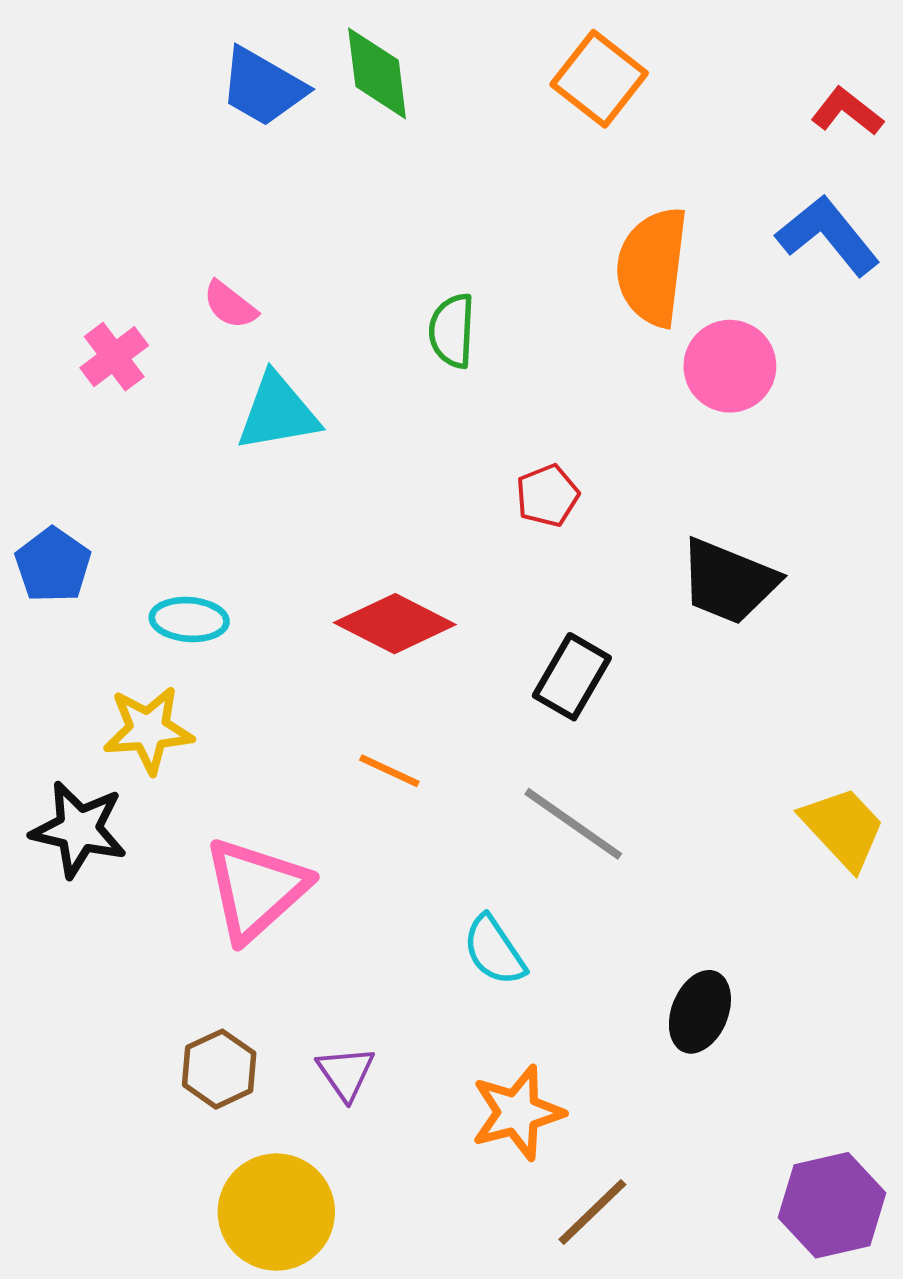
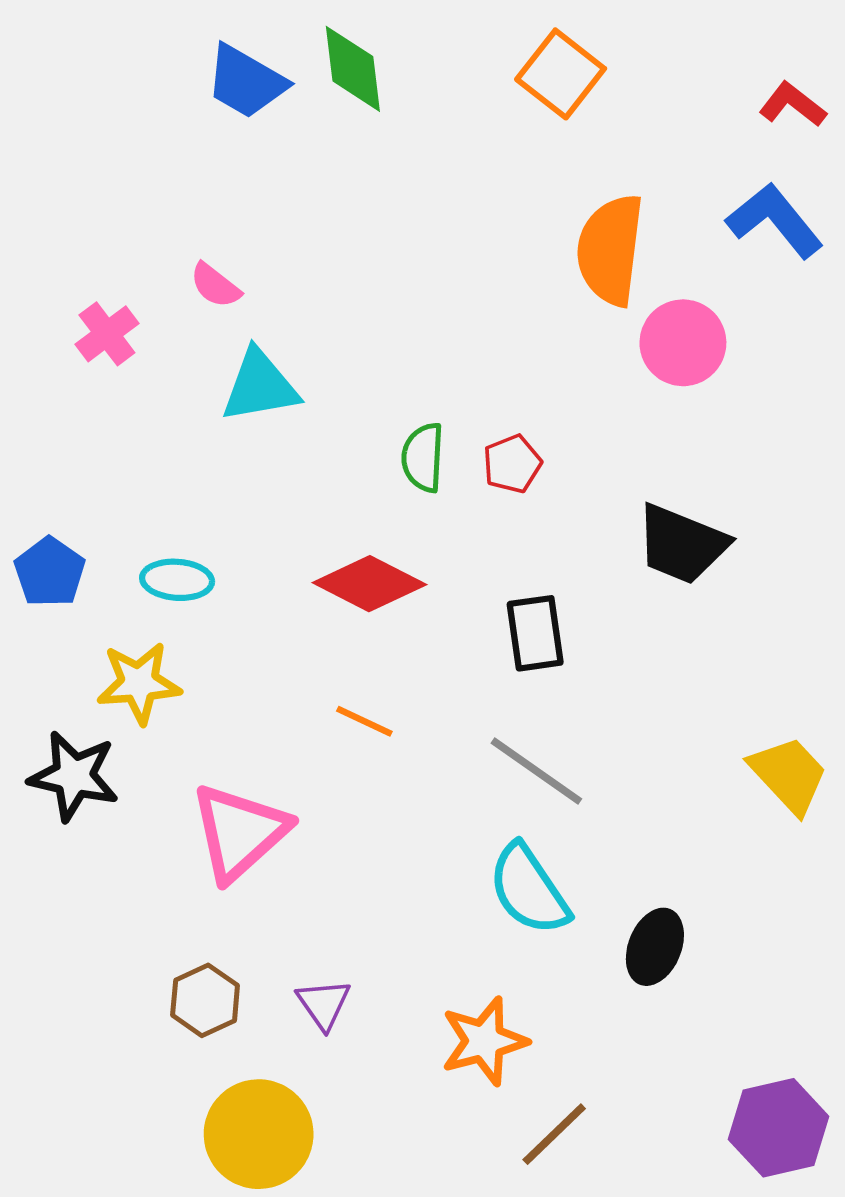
green semicircle: (452, 331) -> (423, 457), moved
blue pentagon: (53, 565) -> (50, 572), moved
black rectangle: (572, 677) -> (535, 633), turned -38
cyan semicircle: (494, 951) -> (529, 889), moved, size x1.4

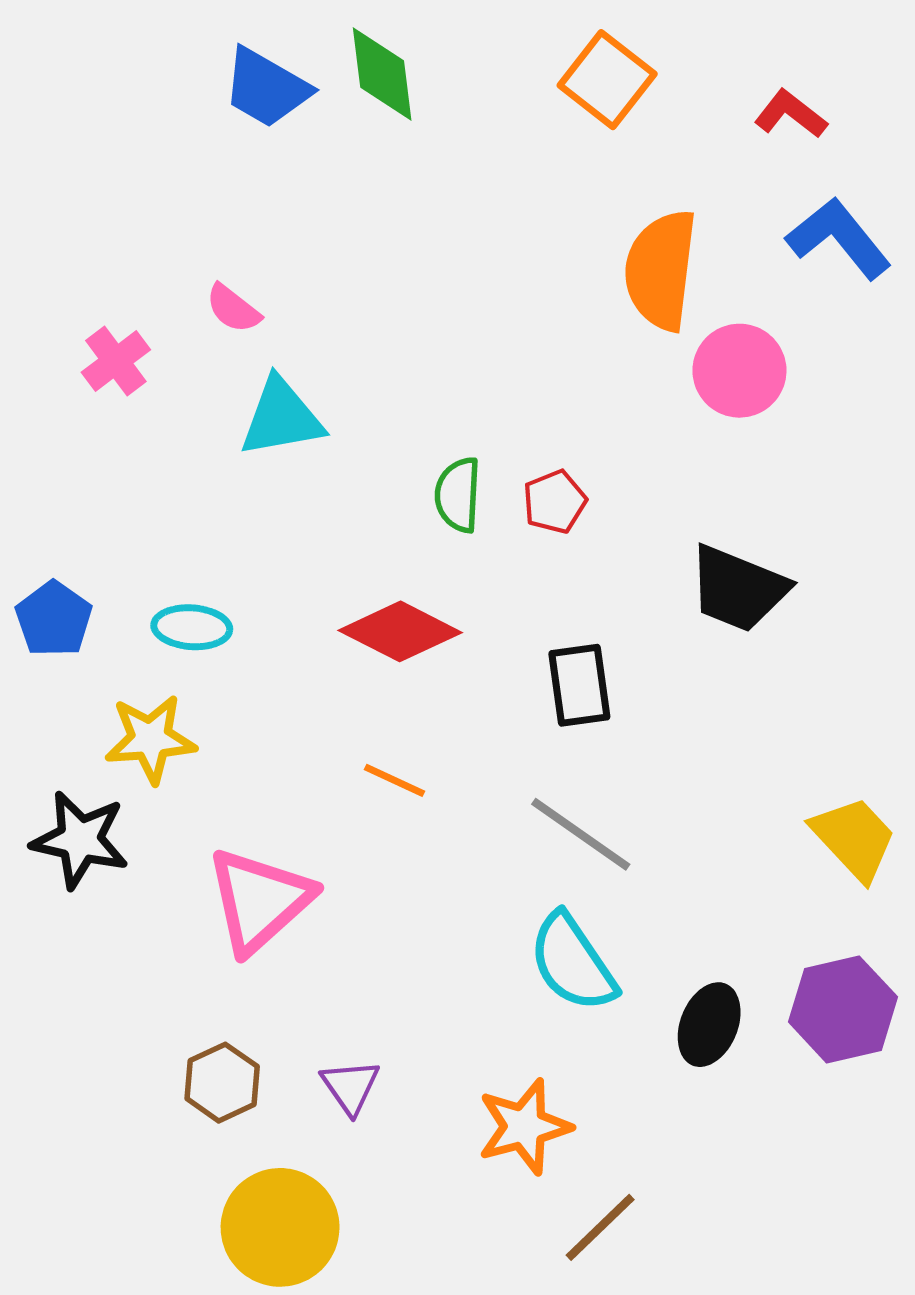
red L-shape: (793, 104) -> (791, 114), moved
purple hexagon: (779, 1128) -> (843, 1009), moved

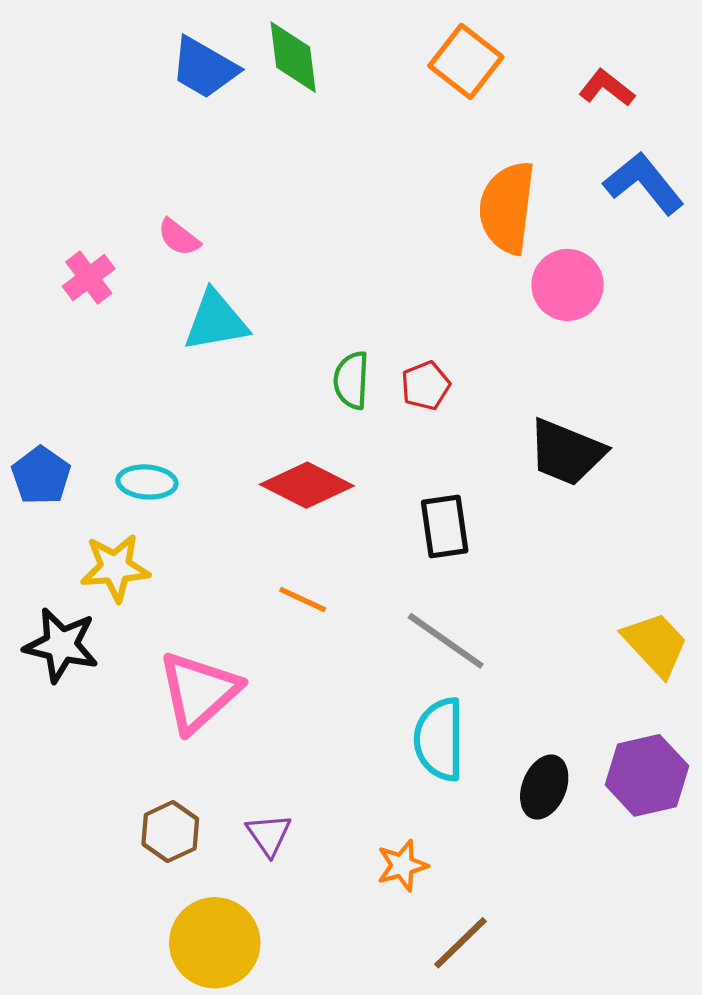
cyan semicircle: (573, 963) -> (439, 739), turned 34
orange star: (524, 1127) -> (402, 865), size x0.7

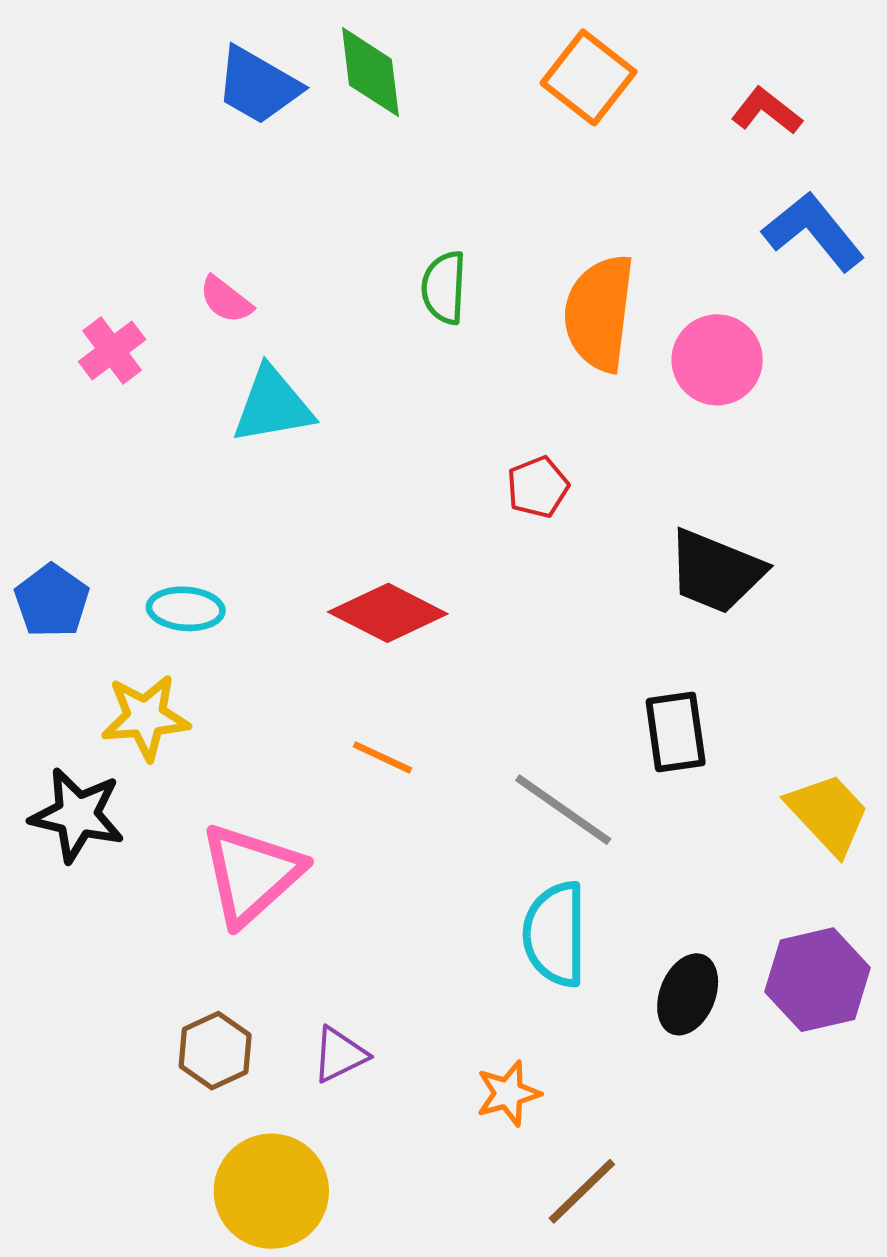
orange semicircle: (507, 208) -> (599, 313), moved
green semicircle: (351, 380) -> (444, 288), moved
black rectangle: (445, 526) -> (676, 732), moved
purple triangle: (269, 835) -> (340, 1055), turned 39

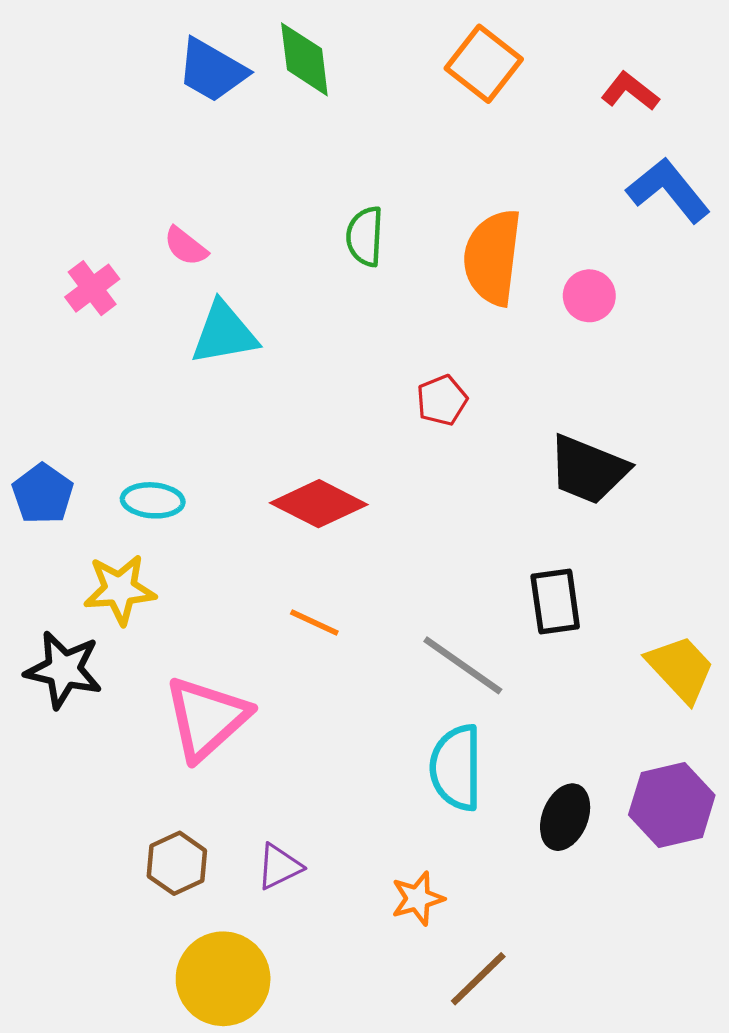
pink circle: (717, 360) -> (589, 296), size x0.7

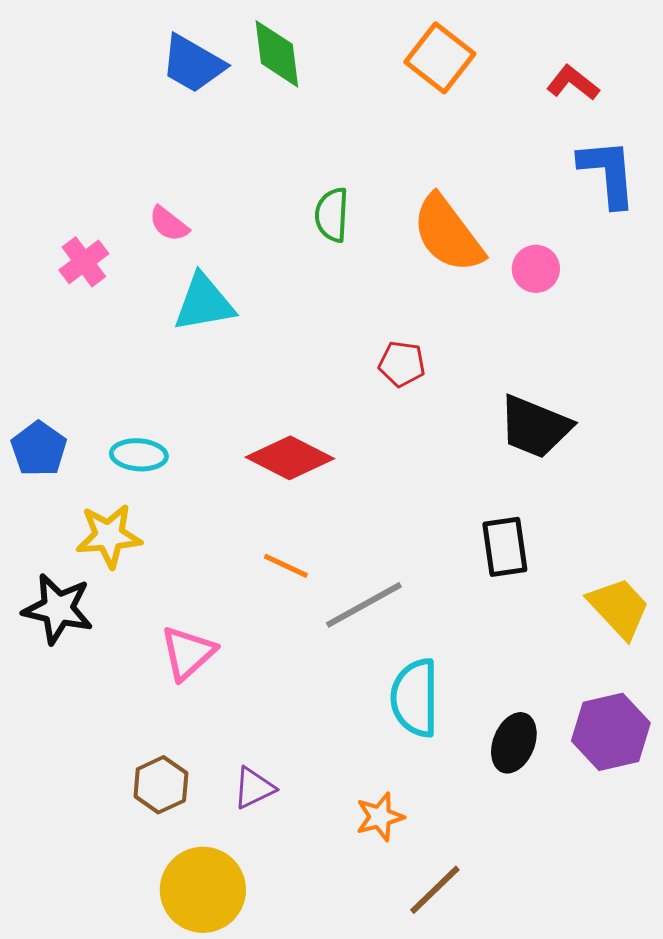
blue L-shape: (668, 190) -> (608, 173), turned 34
orange semicircle: (492, 257) -> (448, 234), turned -44
red pentagon: (442, 400) -> (402, 364), turned 30
gray line: (463, 665) -> (364, 605), moved, turned -64
pink triangle: (207, 718) -> (188, 653), size x0.7

